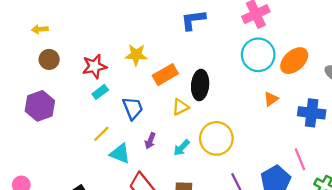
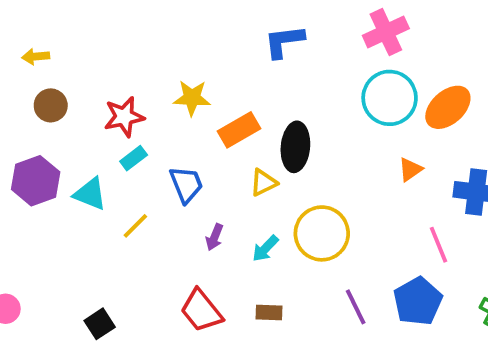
cyan triangle: (120, 154) -> (90, 194), moved
pink line: (300, 159) -> (439, 245), moved

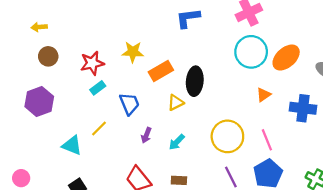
cyan triangle: (90, 194) -> (72, 145), moved
yellow circle: (322, 233) -> (227, 136), moved
pink line: (439, 245) -> (267, 140), moved

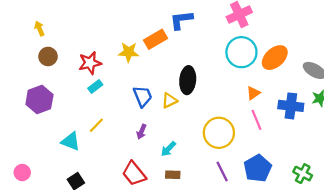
yellow arrow: (39, 27) -> (39, 29), turned 72
orange rectangle: (161, 71) -> (155, 39), moved
blue trapezoid: (129, 104) -> (143, 96), moved
pink line: (267, 140) -> (256, 120), moved
cyan arrow: (177, 142) -> (168, 149), moved

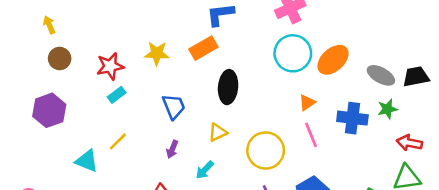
orange rectangle: (155, 39) -> (203, 48), moved
yellow triangle: (169, 101) -> (218, 132), moved

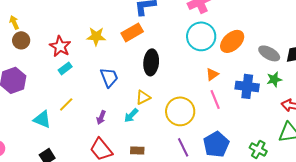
yellow arrow: (49, 25) -> (14, 22), moved
red star: (110, 66) -> (60, 46), turned -30
purple arrow: (172, 149) -> (101, 117), moved
cyan arrow: (205, 170) -> (131, 115), moved

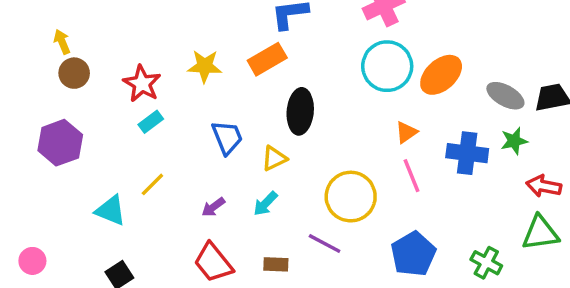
yellow triangle: (143, 97) -> (274, 158), moved
purple arrow: (101, 117) -> (213, 207), turned 32
purple line: (183, 147) -> (325, 244), moved, turned -36

